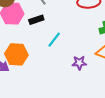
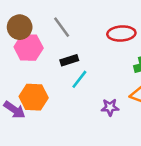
black rectangle: (36, 20) -> (69, 60), moved

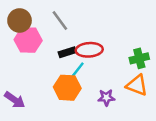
red ellipse: (121, 33) -> (89, 50), moved
orange hexagon: (34, 97) -> (67, 88), moved

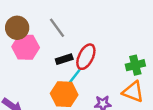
red ellipse: (89, 50) -> (86, 57), turned -60

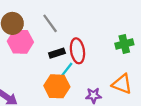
red ellipse: (86, 57) -> (77, 51), turned -35
green cross: (135, 65) -> (124, 44), moved

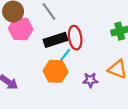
black rectangle: (57, 53) -> (56, 40), size x1.5

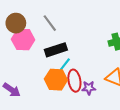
red ellipse: (75, 38) -> (74, 81), moved

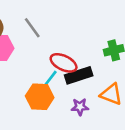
black rectangle: (56, 50) -> (79, 75), moved
red ellipse: (74, 81) -> (64, 63), moved, turned -55

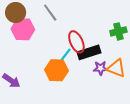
red ellipse: (64, 63) -> (76, 42), turned 40
purple star: (80, 107) -> (101, 68), moved

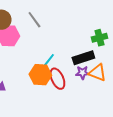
red ellipse: (76, 42) -> (57, 79), moved
black rectangle: (89, 52) -> (83, 58), moved

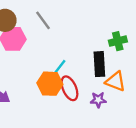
black rectangle: (83, 58) -> (99, 64), turned -75
purple star: (82, 73) -> (98, 100), moved

